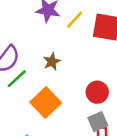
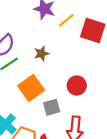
gray square: (98, 122) -> (52, 107), moved

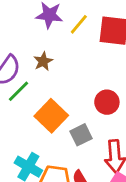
brown star: (41, 54) -> (43, 61), moved

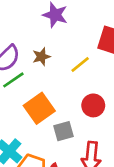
yellow line: (79, 24) -> (80, 65), moved

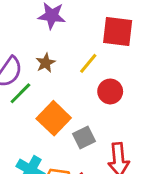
red circle: (93, 105) -> (110, 91), moved

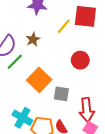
yellow line: (88, 63) -> (64, 26), moved
gray square: (84, 138) -> (61, 94), turned 35

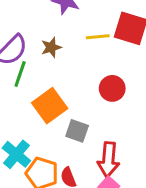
yellow line: (64, 26) -> (98, 37), turned 35
green line: (15, 62) -> (20, 74), turned -36

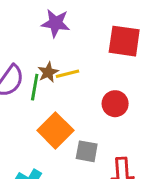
yellow line: (98, 37) -> (67, 74), moved
green line: (20, 74) -> (35, 87), moved

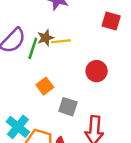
red square: (124, 41) -> (111, 21), size x0.7
orange square: (55, 130) -> (45, 86), size x0.6

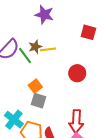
green line: (33, 48) -> (25, 56), turned -54
gray square: (68, 107) -> (38, 101), moved

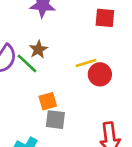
yellow line: (48, 49) -> (86, 63), moved
orange square: (35, 86) -> (48, 101), turned 32

